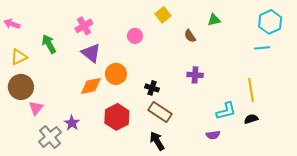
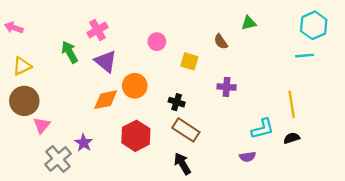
yellow square: (163, 15) -> (189, 61), moved, turned -35
green arrow: (49, 44) -> (70, 52), moved

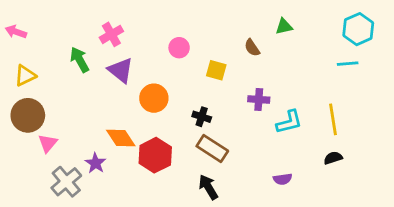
orange diamond: (106, 100) -> (121, 138), moved, turned 68
cyan L-shape: (263, 129) -> (289, 122), moved

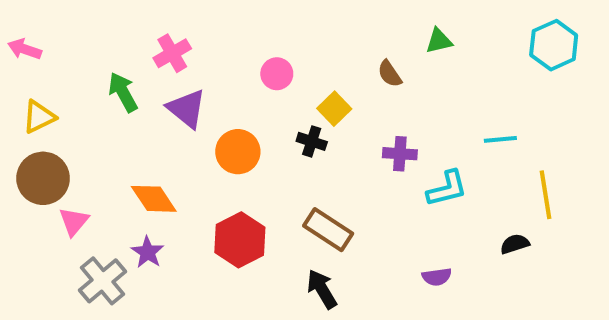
cyan line: (348, 64) -> (500, 139), moved
yellow square: (216, 70) -> (334, 109), turned 30
black cross: (202, 117) -> (312, 141), moved
yellow line: (333, 119) -> (545, 195), moved
orange diamond: (121, 138) -> (154, 199), moved

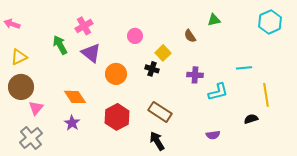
gray cross: (102, 281) -> (31, 138), moved

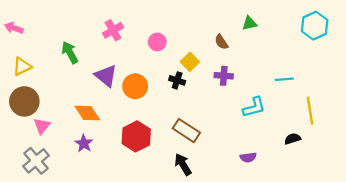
pink cross: (84, 26) -> (113, 30), moved
purple triangle: (91, 53) -> (106, 76), moved
purple cross: (195, 75) -> (224, 76), moved

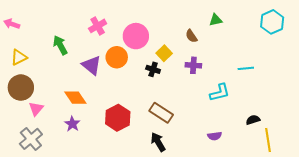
pink circle: (157, 42) -> (136, 36), size x1.6
orange circle: (135, 86) -> (117, 57), moved
yellow line: (310, 111) -> (268, 140), moved

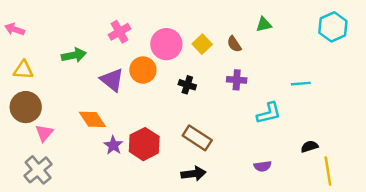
green arrow: (60, 45) -> (74, 55), turned 108
yellow square: (164, 53) -> (202, 44), moved
yellow triangle: (19, 57) -> (23, 70), turned 30
purple star: (72, 124) -> (113, 145), moved
black arrow: (158, 142) -> (193, 174), turned 114

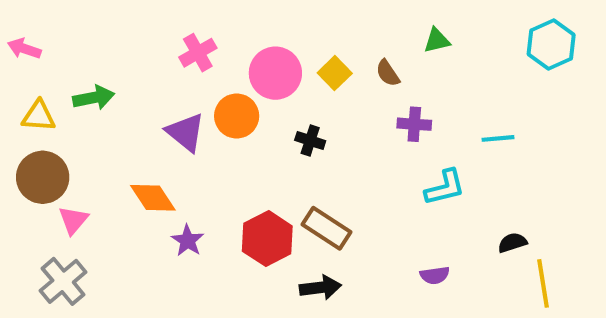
green arrow: (74, 55) -> (94, 98), moved
purple cross: (237, 80) -> (414, 124), moved
red hexagon: (144, 144) -> (267, 239), moved

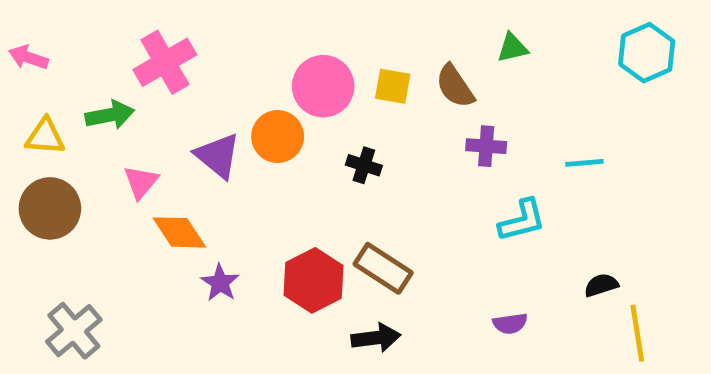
pink cross: (198, 53) -> (165, 62), moved, size x1.4
yellow square: (335, 73) -> (393, 86), turned -36
brown semicircle: (388, 73) -> (455, 86), size x1.4
pink triangle: (73, 220) -> (141, 182), moved

